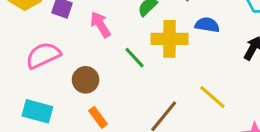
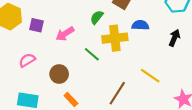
pink arrow: (100, 24) -> (65, 34), turned -84
pink semicircle: (43, 55) -> (27, 60), size x0.7

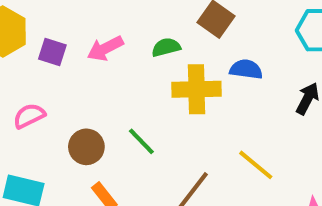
green semicircle: (97, 17) -> (166, 47), turned 32
pink arrow: (65, 34) -> (105, 48), moved
green line: (92, 54) -> (141, 141), moved

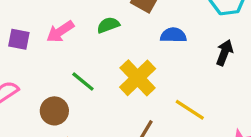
yellow cross: (196, 89) -> (138, 78), moved, turned -36
green line: (141, 141) -> (83, 82), moved

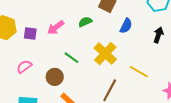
blue semicircle: (173, 35) -> (126, 26), turned 119

